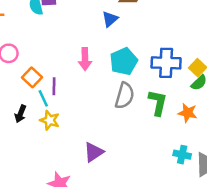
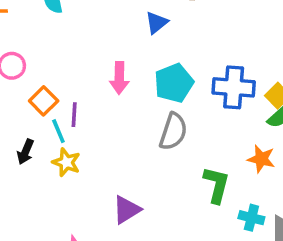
green L-shape: (158, 103) -> (216, 185), moved

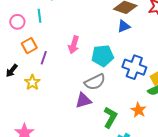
blue triangle: (157, 23) -> (124, 26), moved
cyan line: (58, 131) -> (39, 16), moved
gray semicircle: (173, 132) -> (95, 82), turned 30
purple triangle: (127, 210) -> (83, 101), moved

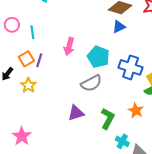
cyan line: (39, 16) -> (32, 32), moved
orange square: (29, 46) -> (26, 59), moved
cyan pentagon: (103, 56) -> (98, 57), turned 30
purple triangle: (83, 101) -> (76, 113), moved

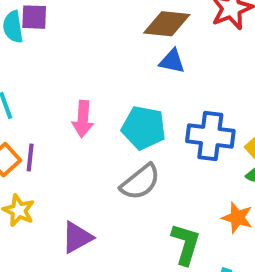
blue triangle: (119, 27) -> (172, 61), turned 48
purple triangle: (76, 113) -> (77, 237), moved

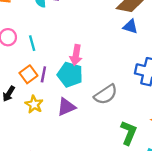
cyan pentagon: (144, 128) -> (70, 75), moved
purple triangle: (77, 237) -> (66, 107), moved

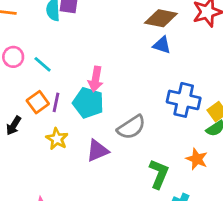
cyan line: (32, 43) -> (43, 64), turned -35
yellow star: (34, 104) -> (57, 139), moved
purple triangle: (66, 107) -> (97, 151), moved

